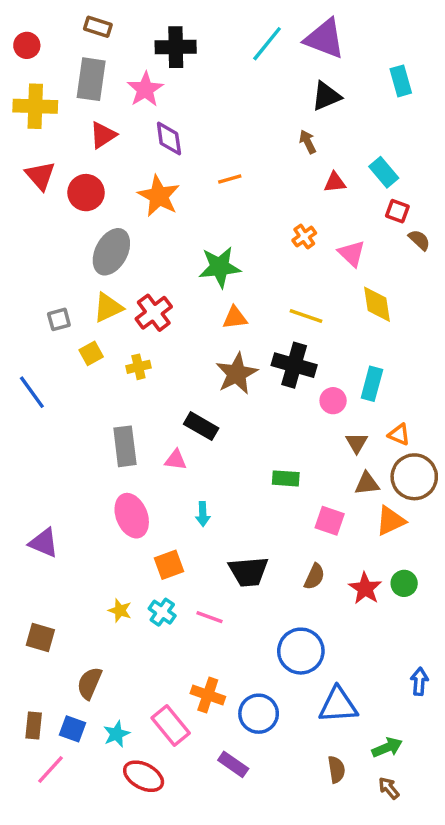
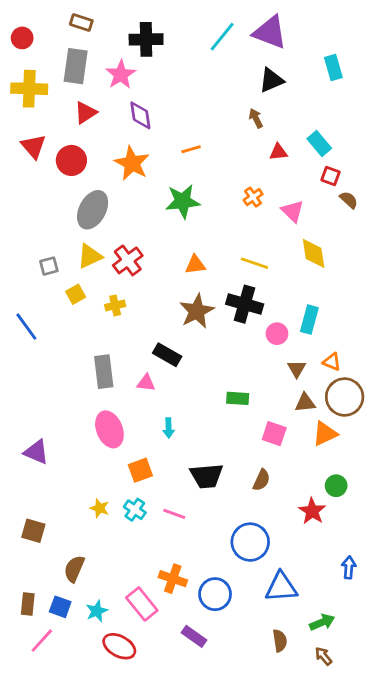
green star: (220, 267) -> (183, 201), moved
red star: (365, 588) -> (312, 511), moved

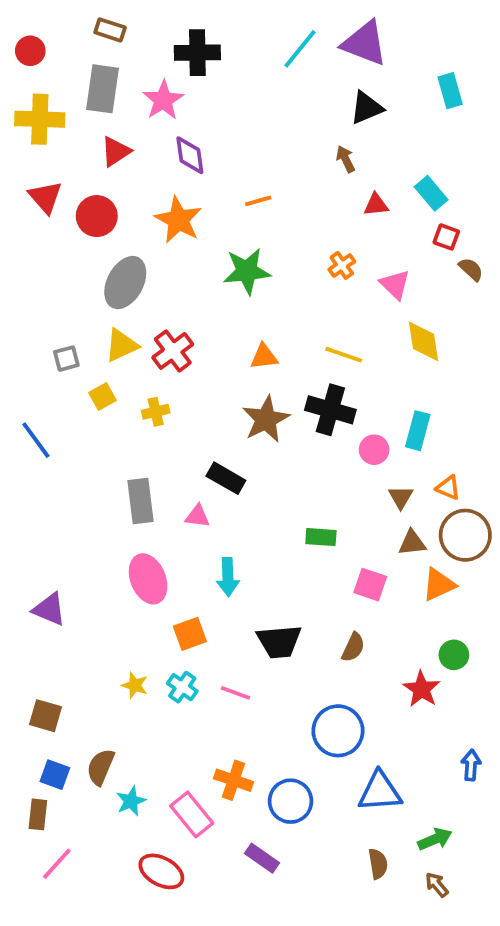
cyan arrow: (169, 428) -> (228, 577), size x1.4
blue square: (60, 607) -> (55, 775), moved
cyan star: (97, 611) -> (131, 801), moved

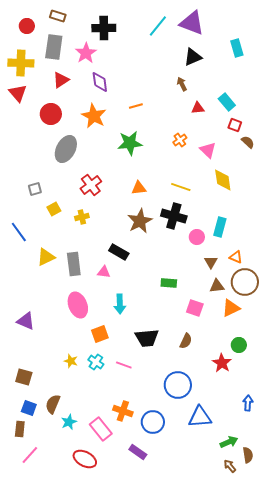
red circle: (30, 51) -> (27, 26), moved
red triangle: (45, 197) -> (18, 93), moved
yellow triangle: (121, 345) -> (46, 257), moved
brown semicircle: (378, 864) -> (248, 455), moved

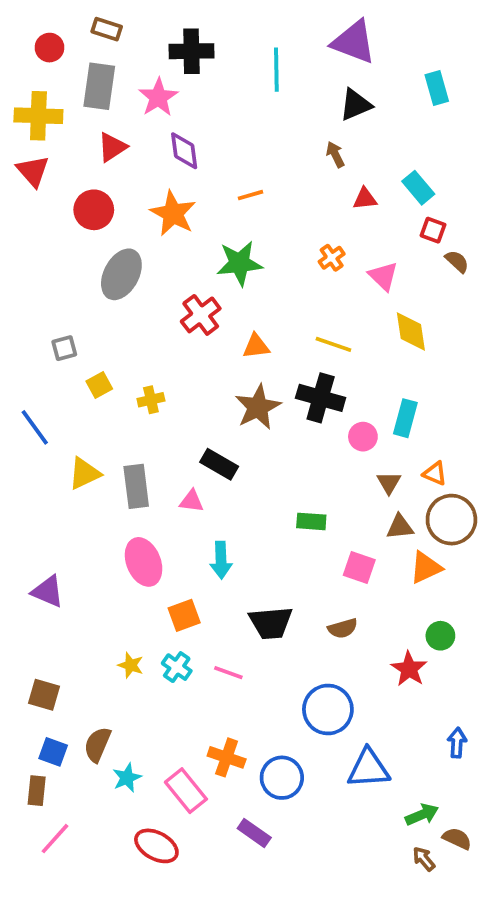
cyan line: (158, 26) -> (276, 70), moved, turned -40
red cross: (91, 185) -> (201, 315), moved
brown semicircle: (186, 341) -> (343, 628), turned 49
brown semicircle: (248, 455) -> (457, 839), turned -56

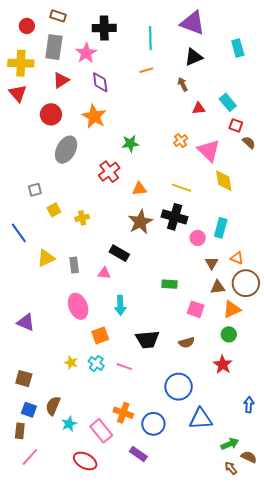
orange line: (250, 195) -> (146, 70), moved
green star: (239, 263) -> (130, 144), size x0.7
pink triangle: (383, 276) -> (209, 151), size x1.4
gray rectangle: (136, 486) -> (74, 265), size x0.7
green circle: (440, 636) -> (229, 334), moved

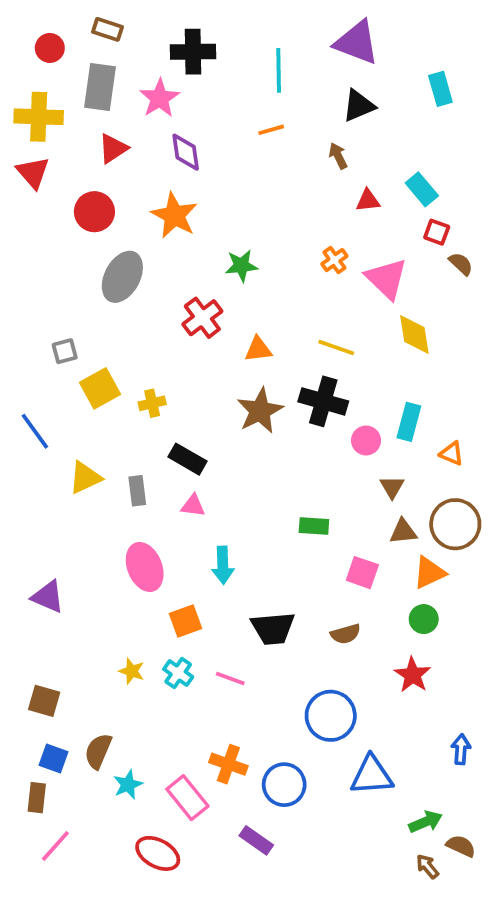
yellow square: (54, 210) -> (100, 388), size x1.5
black rectangle: (119, 253) -> (187, 459), moved
orange triangle: (237, 258) -> (452, 454), moved

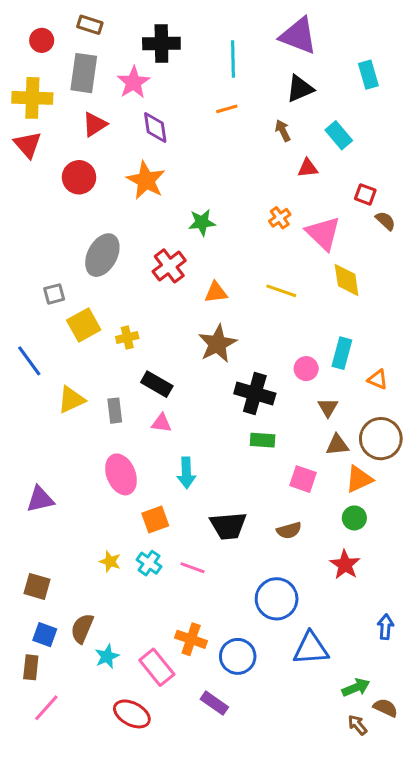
cyan rectangle: (422, 189) -> (339, 135), moved
gray ellipse: (122, 277) -> (102, 255), moved
black cross: (323, 401) -> (255, 394), moved
purple triangle: (48, 597) -> (40, 499), turned -36

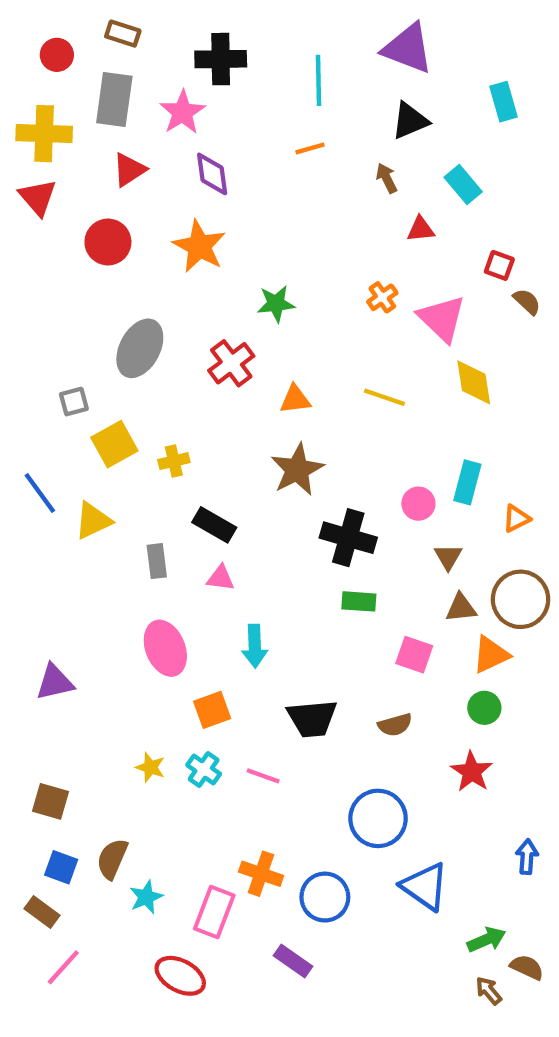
orange triangle: (378, 380) -> (516, 518), turned -50
yellow triangle: (71, 400) -> (93, 521), moved
blue triangle: (311, 649) -> (425, 886), turned 39
brown rectangle: (31, 667) -> (42, 912), turned -60
pink rectangle: (157, 667) -> (214, 912), turned 60

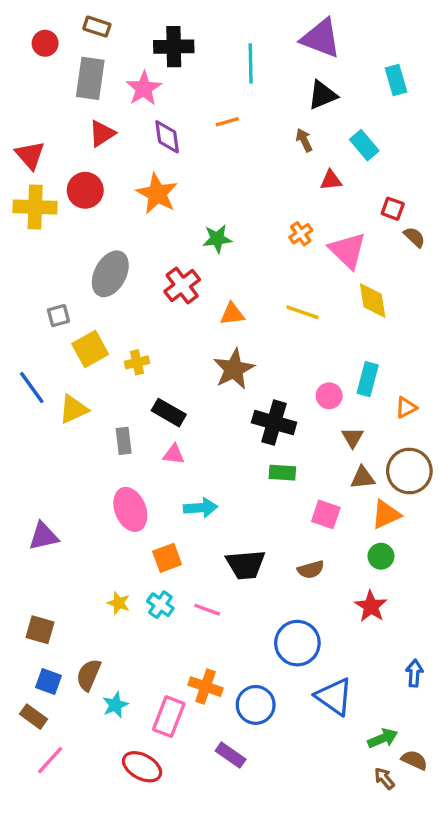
yellow cross: (44, 134) -> (35, 207), moved
orange line: (310, 148) -> (227, 122), moved
cyan arrow: (255, 646) -> (201, 508), turned -92

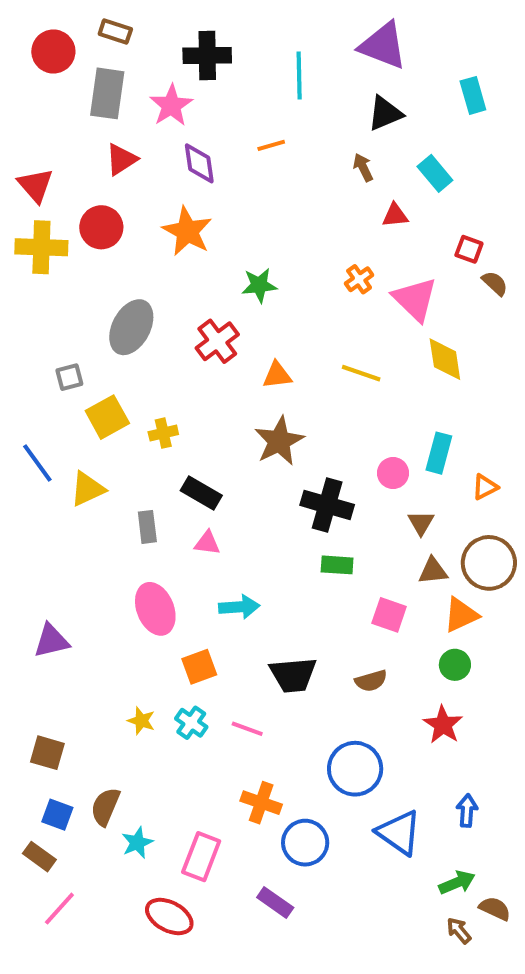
red circle: (45, 43) -> (53, 52), size x1.4
blue arrow: (414, 673) -> (467, 811), moved
orange cross: (206, 687) -> (261, 803), moved

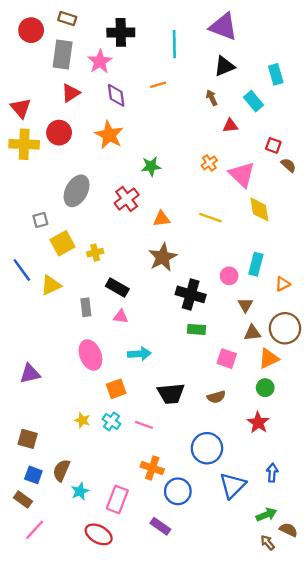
cyan rectangle: (473, 95) -> (276, 74), moved
blue triangle: (399, 833) -> (233, 485), turned 40

